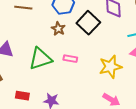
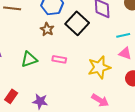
green triangle: (40, 59) -> (29, 59), size x0.7
red rectangle: (22, 96) -> (11, 96), turned -64

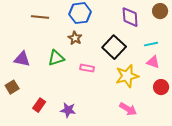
black square: (77, 23) -> (114, 47), moved
green triangle: (29, 59) -> (56, 58), moved

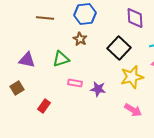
pink rectangle: (87, 68) -> (75, 83), moved
purple star: (68, 110) -> (98, 89), moved

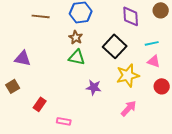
green triangle: (61, 59) -> (77, 57), moved, turned 30
pink rectangle: (75, 83) -> (64, 121), moved
pink arrow: (133, 110) -> (129, 108), turned -78

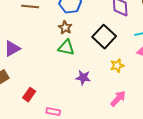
purple triangle: (23, 58) -> (12, 49), turned -42
yellow star: (128, 75) -> (117, 66), size x0.6

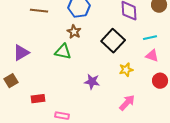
green triangle: (66, 48) -> (63, 52), moved
red rectangle: (29, 95) -> (38, 99), turned 48

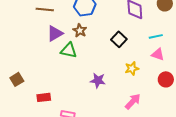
black square: (113, 41) -> (119, 39), size x0.7
purple triangle: (21, 53) -> (55, 33), moved

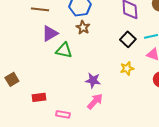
brown star: (80, 30) -> (83, 27), moved
black square: (119, 39) -> (128, 39), moved
pink arrow: (133, 101) -> (95, 101), moved

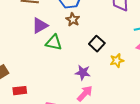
black square: (128, 39) -> (97, 44), moved
red rectangle: (39, 97) -> (20, 91), moved

